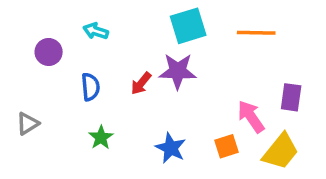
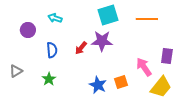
green star: (101, 137) -> (49, 79), moved
orange square: (227, 146) -> (121, 82), moved

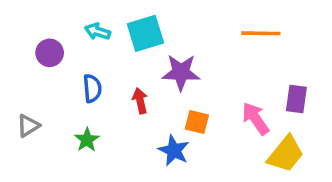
cyan square: (108, 15) -> (145, 33), moved
red arrow: (81, 48) -> (140, 101), moved, turned 128
orange square: (121, 82) -> (197, 122), moved, turned 32

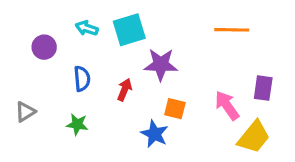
red arrow: (140, 101) -> (125, 90), turned 35
green star: (87, 140) -> (77, 124), turned -30

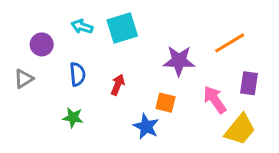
orange line: (232, 30) -> (230, 43), moved, turned -32
purple star: (161, 64) -> (179, 61), moved
gray triangle: (25, 112) -> (24, 79), moved

